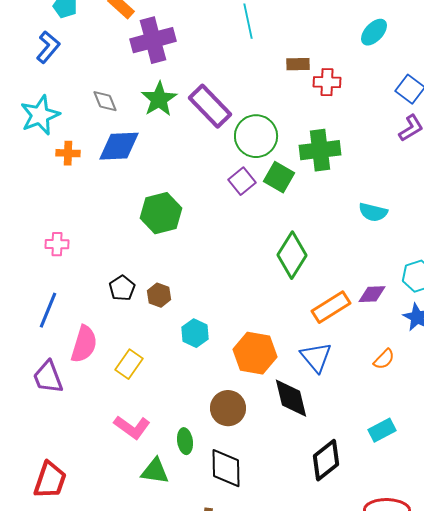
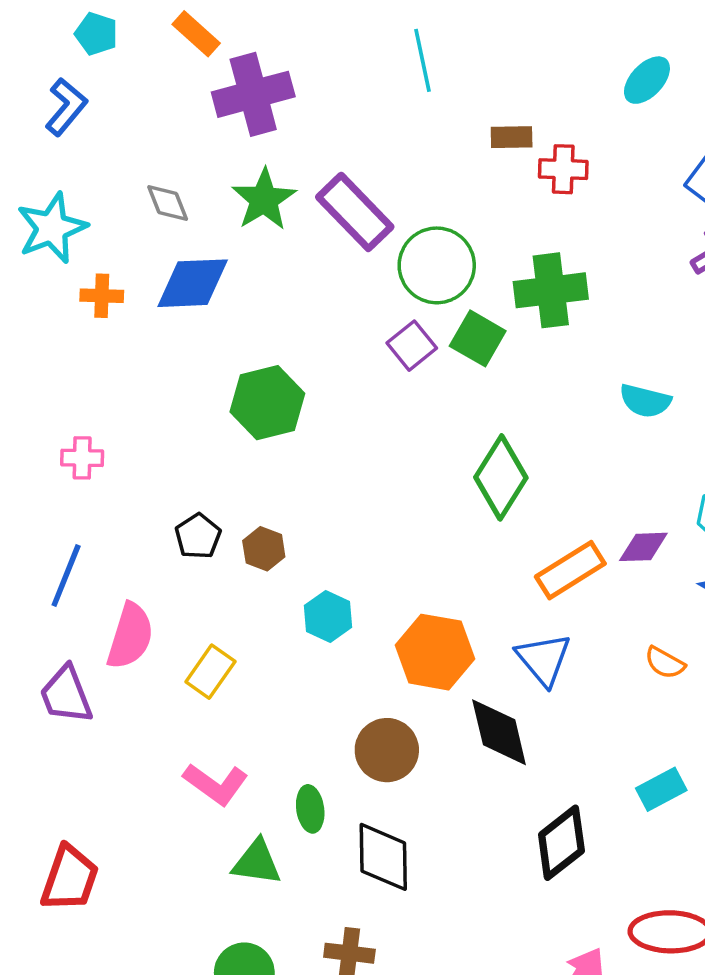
orange semicircle: (384, 359) -> (665, 663), turned 75

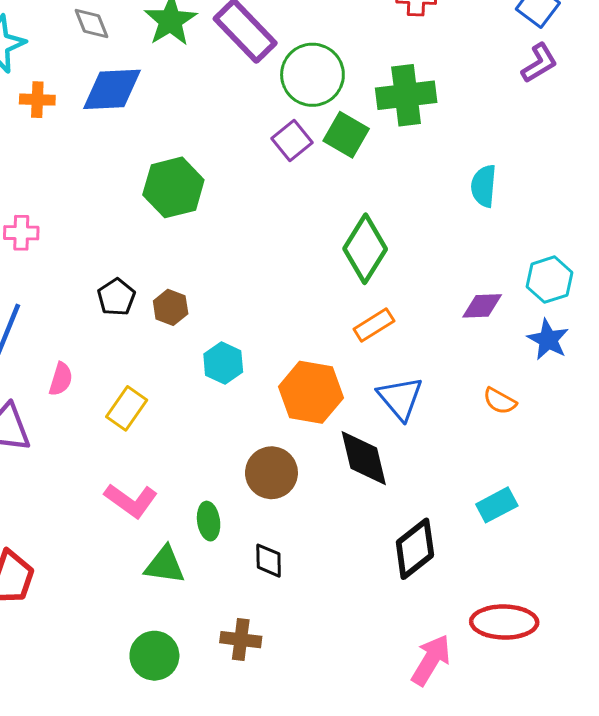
cyan semicircle: (645, 401) -> (484, 186), turned 81
orange rectangle: (570, 570) -> (374, 325), moved, size x0.7
pink semicircle: (130, 636) -> (61, 379), size x0.6
black diamond: (383, 857) -> (269, 561), size x0.6

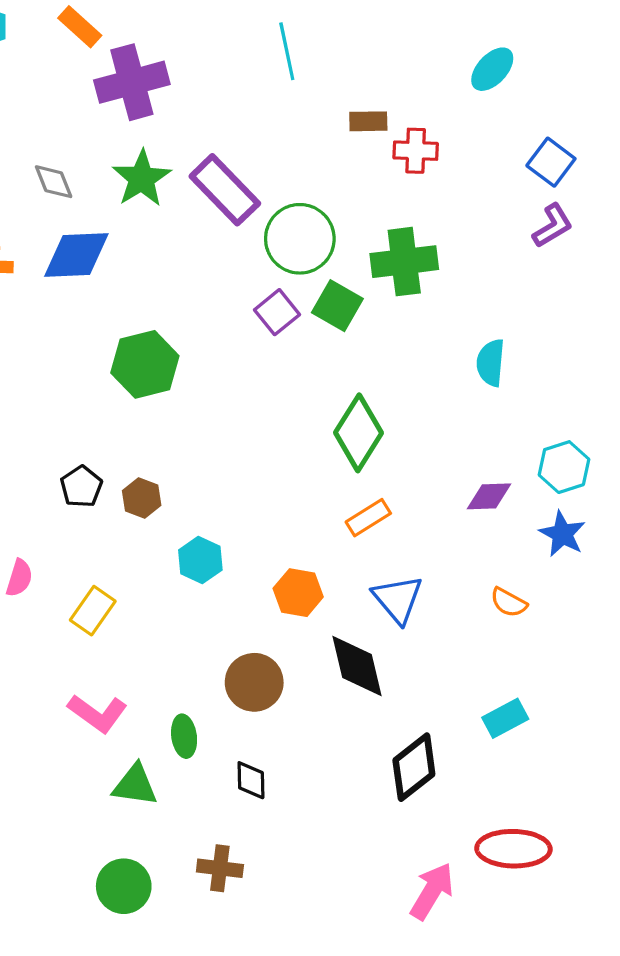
orange hexagon: (311, 392) -> (298, 593), size x0.7

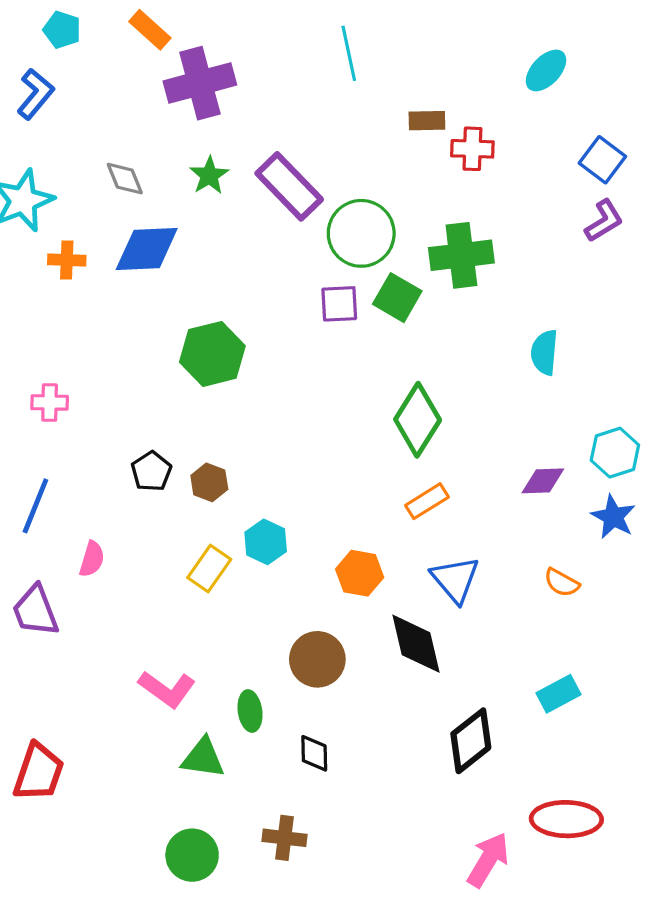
green star: (142, 178) -> (209, 175), size x0.7
purple square: (277, 312) -> (339, 304), turned 36
yellow rectangle: (93, 611) -> (209, 569), moved

